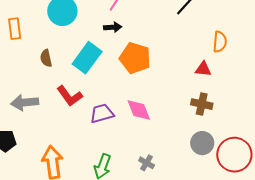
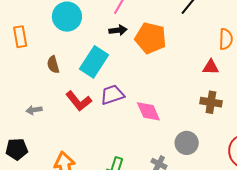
orange pentagon: (135, 58) -> (151, 38), moved
gray arrow: (25, 103) -> (34, 110), size x0.6
purple trapezoid: (102, 113) -> (112, 95), moved
gray circle: (202, 143) -> (187, 143), moved

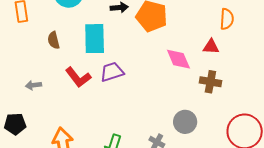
cyan rectangle: (94, 62) -> (95, 39), turned -36
pink diamond: (148, 111) -> (178, 59), moved

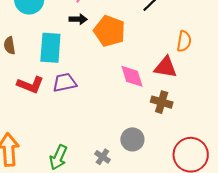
red triangle: (211, 47) -> (166, 67), size x1.4
red L-shape: (78, 77) -> (30, 85), turned -36

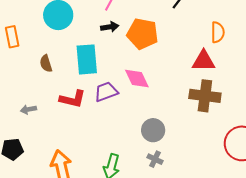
pink diamond: (132, 76) -> (137, 79), moved
brown cross: (162, 102) -> (205, 96), size x1.4
gray circle: (132, 139) -> (153, 130), moved

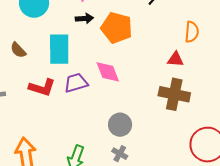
red triangle: (203, 61) -> (175, 59), size x0.7
brown semicircle: (46, 63) -> (18, 50), turned -30

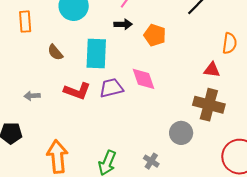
orange pentagon: (117, 28) -> (155, 35), size x0.7
gray circle: (120, 125) -> (181, 133), moved

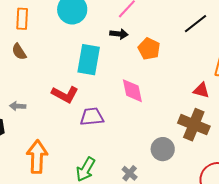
brown semicircle: (55, 52) -> (19, 52), moved
purple trapezoid: (111, 88) -> (92, 117), moved
gray arrow: (32, 96) -> (18, 106), moved

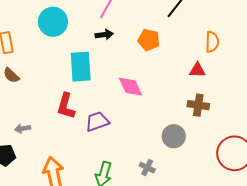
orange pentagon: (149, 49) -> (149, 40), moved
red L-shape: (65, 94) -> (66, 106), turned 92
brown cross: (194, 125) -> (198, 105), size x0.7

